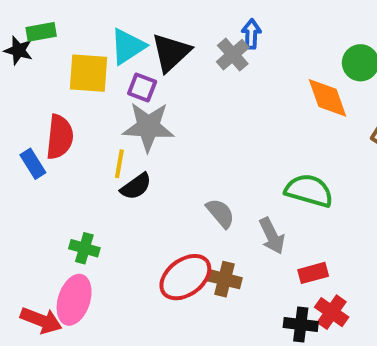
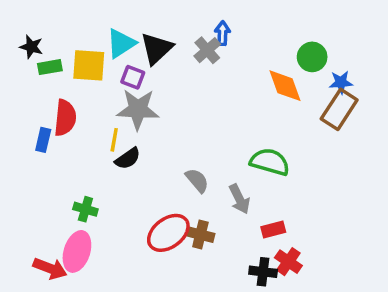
green rectangle: (41, 32) -> (50, 67), moved
blue rectangle: (33, 164) -> (43, 140), turned 45

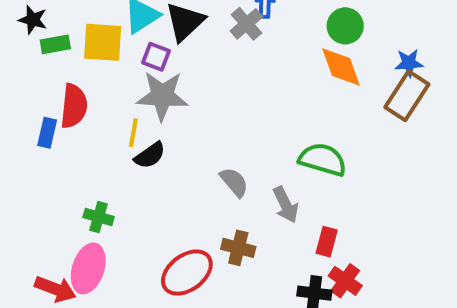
green circle: (312, 57) -> (345, 26), moved
red rectangle: (273, 229) -> (327, 242), turned -60
red ellipse: (168, 233) -> (187, 273), moved

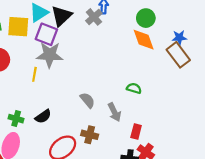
purple square: (156, 57) -> (46, 34), size x1.5
brown rectangle: (407, 96) -> (178, 55), turned -70
black semicircle: (150, 155) -> (43, 116), moved
green semicircle: (323, 159) -> (134, 88), size x0.6

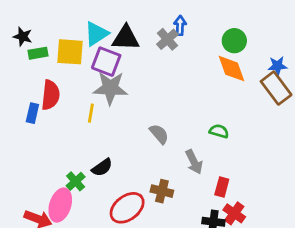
black triangle: (62, 16) -> (126, 38), turned 45
gray semicircle: (87, 100) -> (159, 134), moved
green cross: (16, 119) -> (76, 181), moved, turned 32

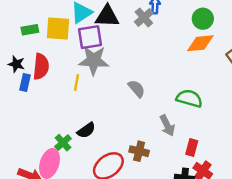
black star: (23, 37) -> (16, 64), moved
purple square: (106, 62) -> (90, 37), turned -30
orange diamond: (232, 69) -> (200, 43), turned -76
green semicircle: (219, 131) -> (189, 98), size x1.5
gray semicircle: (159, 134) -> (137, 89), moved

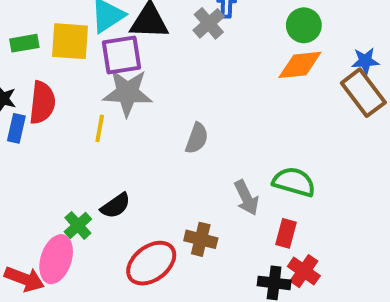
gray semicircle: (137, 89) -> (197, 138), turned 60
green semicircle: (189, 98) -> (294, 182), moved

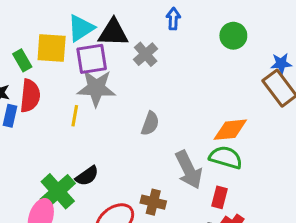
gray cross: (209, 23) -> (146, 54), moved
green rectangle: (24, 43) -> (22, 60), moved, turned 70
orange diamond: (300, 65) -> (230, 130), moved
gray arrow: (246, 198) -> (189, 170), size x1.4
green cross: (78, 225) -> (58, 191), size x1.6

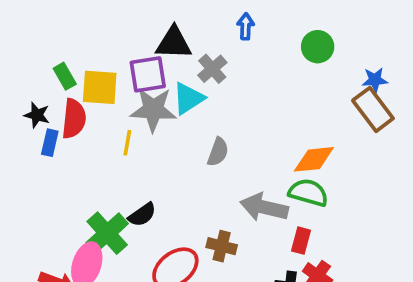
cyan triangle: (81, 28) -> (188, 98), moved
yellow square: (52, 48) -> (100, 87), moved
gray arrow: (189, 170) -> (264, 207), turned 129

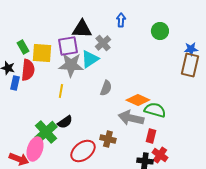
brown rectangle: (373, 109) -> (190, 65), turned 50
yellow line: (127, 143) -> (61, 91), moved
orange diamond: (314, 159) -> (138, 100), moved, turned 30

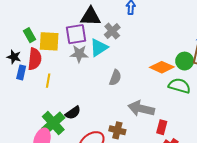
green circle: (160, 31) -> (185, 61), moved
gray star: (71, 65) -> (79, 54), size x0.7
yellow line: (61, 91) -> (48, 81), moved
orange diamond: (138, 100) -> (162, 67), moved
green semicircle: (155, 110) -> (179, 86), moved

